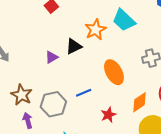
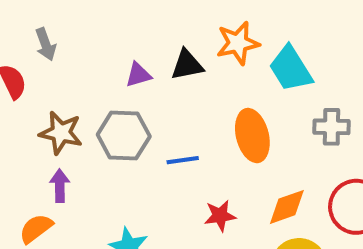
cyan trapezoid: (124, 20) -> (291, 69), moved
brown star: (22, 95) -> (61, 133), turned -30
gray hexagon: (53, 104) -> (124, 136), moved

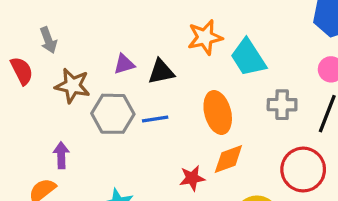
black triangle: (187, 65) -> (161, 72), moved
brown star: (61, 133) -> (73, 86), moved
blue line: (183, 160) -> (155, 119), moved
orange diamond: (287, 207) -> (228, 159), moved

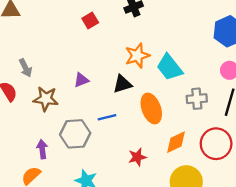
black triangle: (161, 72) -> (122, 84), moved
gray hexagon: (113, 114) -> (75, 134), moved
orange diamond: (228, 159) -> (176, 142), moved

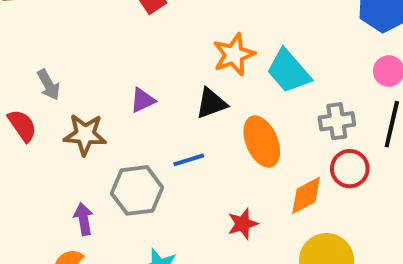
red circle: (216, 144) -> (350, 169), moved, size x0.7

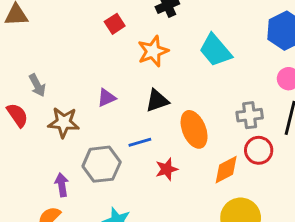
orange star: (234, 55) -> (153, 51), moved
cyan trapezoid: (289, 71) -> (215, 50), moved
red star: (243, 224) -> (167, 169), moved

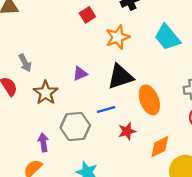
black triangle: (157, 101) -> (120, 77), size x1.4
brown star: (64, 122) -> (46, 93), turned 30
orange diamond: (226, 170) -> (160, 147), moved

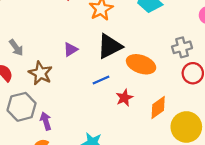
orange ellipse: (149, 100) -> (141, 64), turned -40
gray hexagon: (75, 127) -> (22, 107), moved

